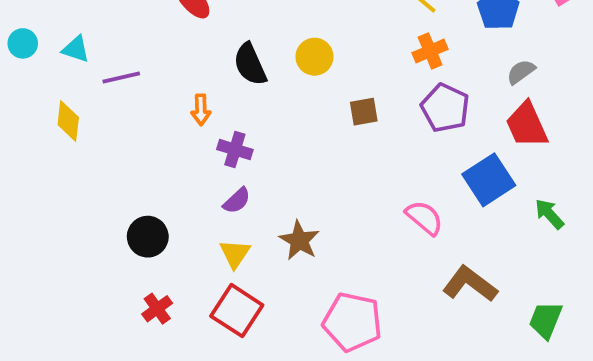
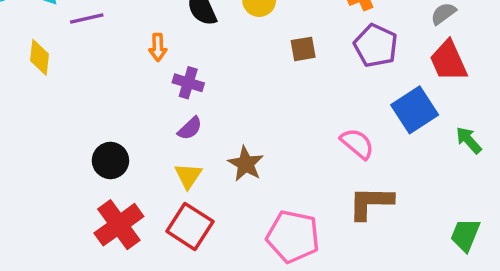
brown L-shape: (470, 284) -> (371, 203), moved, turned -36
red cross: (157, 309) -> (119, 225), size x1.8

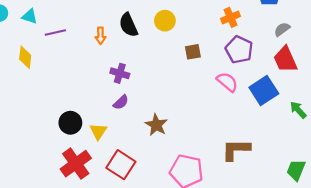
orange arrow: (158, 47) -> (100, 36), moved
pink semicircle: (357, 144) -> (227, 82), moved
yellow triangle: (188, 176) -> (98, 131), moved

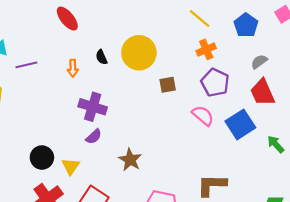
yellow circle: (165, 21) -> (139, 53), size x1.6
black semicircle: (128, 25) -> (101, 57), size x0.6
purple cross: (120, 73) -> (93, 107), size x1.4

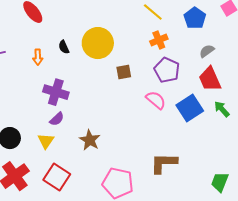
green arrow: (276, 144) -> (222, 109), moved
yellow triangle: (71, 166) -> (46, 141), moved

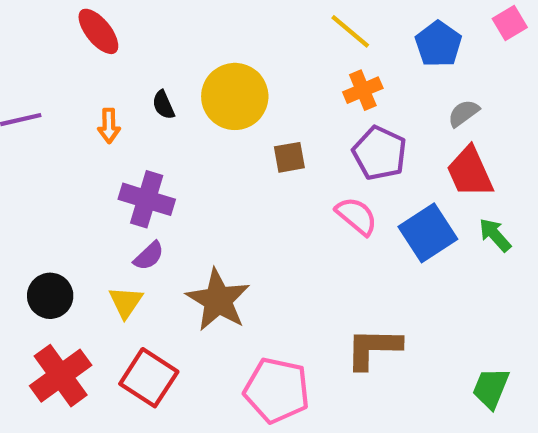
brown star: (90, 140) -> (218, 300), size x1.4

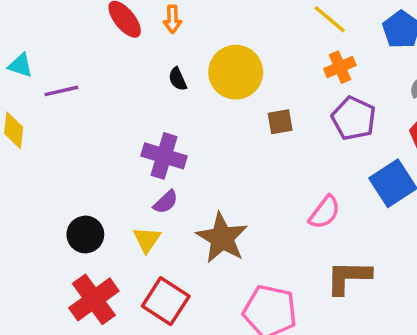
orange arrow: (109, 126) -> (172, 19), moved
pink semicircle: (357, 216) -> (325, 212), moved, turned 87

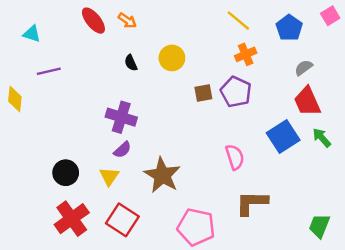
orange arrow: (172, 19) -> (127, 21), turned -54
cyan triangle: (20, 65) -> (32, 34), moved
yellow circle: (236, 72) -> (172, 58), size x0.7
purple pentagon: (354, 118) -> (236, 92), moved
pink semicircle: (325, 212) -> (235, 157), turned -55

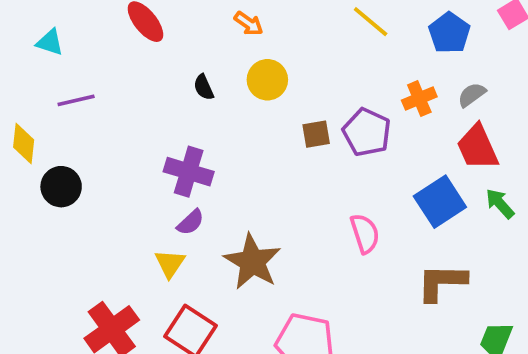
orange arrow: (127, 21) -> (249, 23), moved
orange cross: (246, 54) -> (419, 98), moved
black circle: (66, 173) -> (61, 187), moved
brown L-shape: (252, 203) -> (442, 282), moved

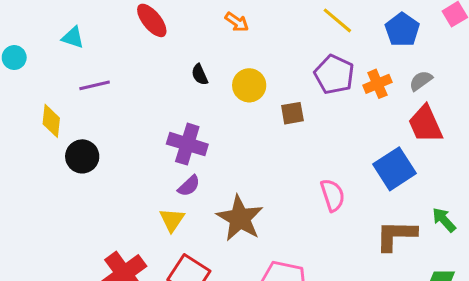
yellow circle: (267, 80) -> (249, 85), moved
purple pentagon: (367, 132) -> (334, 75), moved
green arrow: (500, 204) -> (444, 220), moved

